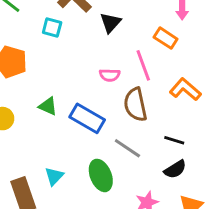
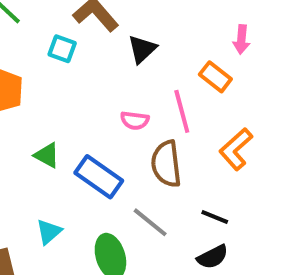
orange L-shape: (185, 89) -> (236, 149), turned -88
cyan triangle: (54, 176) -> (49, 232), moved

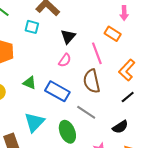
black triangle: (142, 49) -> (68, 37), moved
pink semicircle: (135, 120) -> (65, 60), moved, turned -56
black line: (215, 217) -> (128, 97), moved, turned -56
cyan triangle: (49, 232) -> (34, 122), size x1.5

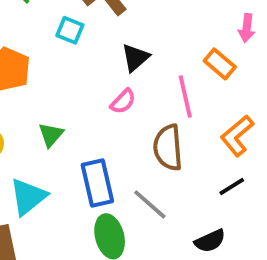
green triangle: (29, 83) -> (51, 135), turned 40
blue rectangle: (57, 91) -> (97, 183), moved, turned 40
cyan triangle: (34, 122) -> (28, 197), moved

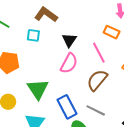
pink semicircle: (123, 101) -> (69, 63), size x1.5
green triangle: (51, 135) -> (38, 89), size x1.6
brown semicircle: (168, 148) -> (97, 80), turned 60

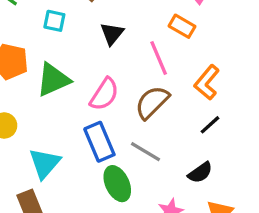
pink semicircle: (69, 63) -> (104, 94), moved
green triangle: (38, 89) -> (53, 80), moved, turned 35

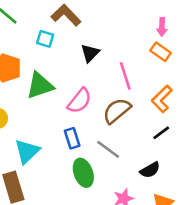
orange rectangle: (182, 26) -> (161, 52), moved
blue rectangle: (99, 142) -> (72, 138), size x0.7

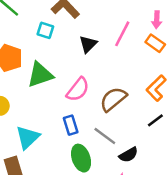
pink line: (125, 76) -> (122, 34), moved, turned 45
black semicircle: (150, 170) -> (128, 155), moved

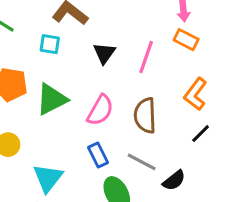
pink line: (122, 34) -> (146, 57), moved
brown semicircle: (113, 99) -> (145, 115), turned -44

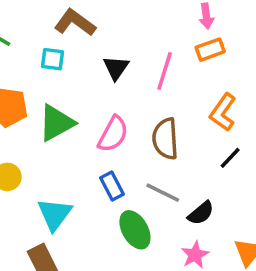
orange rectangle: (186, 40) -> (210, 50), turned -45

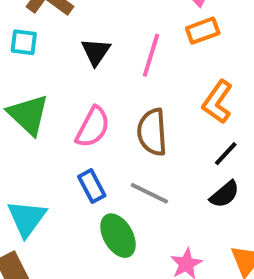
green triangle: (56, 123) -> (28, 115), turned -48
black semicircle: (201, 213) -> (225, 194), moved

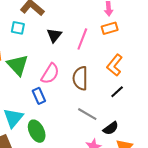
blue rectangle: (92, 186) -> (39, 96), moved
gray line: (149, 193) -> (87, 114), moved
black semicircle: (225, 194) -> (111, 128), moved
green ellipse: (118, 236) -> (37, 131), moved

